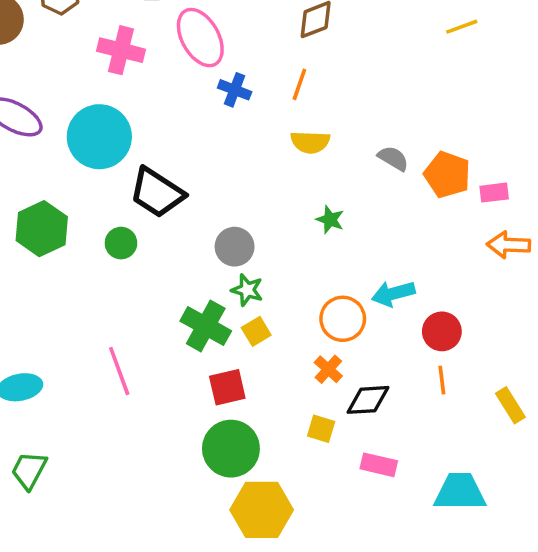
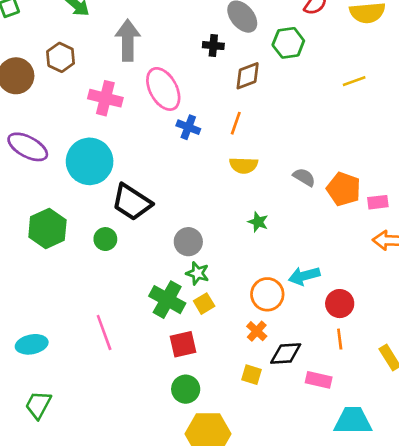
green circle: (231, 449) -> (186, 389), size x0.7
pink rectangle: (379, 465) -> (319, 380), moved

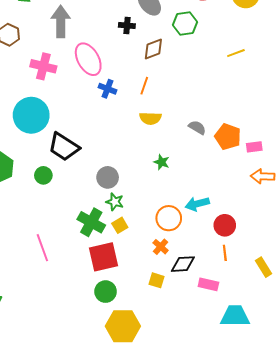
red square: (183, 344) -> (103, 257), size x1.4

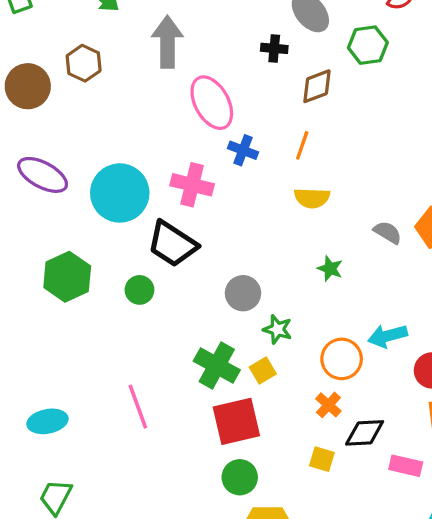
pink cross: (43, 66) -> (192, 185), moved
gray semicircle: (197, 127) -> (388, 232), moved
green star: (115, 202) -> (277, 329), moved

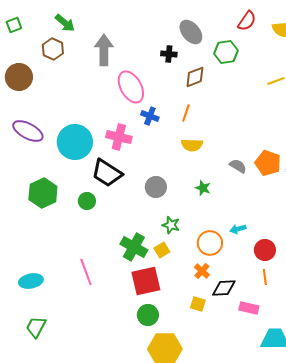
brown hexagon: (84, 63) -> (53, 49), moved
gray circle: (243, 293) -> (156, 187), moved
cyan arrow: (388, 336) -> (238, 229), size x0.7

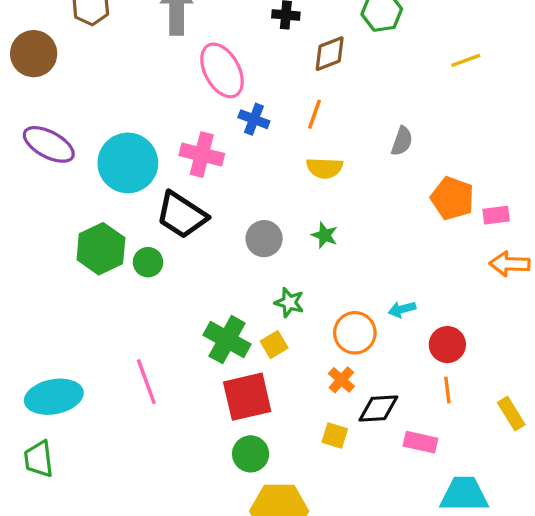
gray semicircle: (238, 166) -> (402, 141), moved, turned 78
green star: (203, 188) -> (325, 235), moved
green hexagon: (43, 193) -> (101, 249), moved
cyan ellipse: (31, 281) -> (54, 397), size x1.4
green trapezoid: (36, 327) -> (39, 459), moved, turned -35

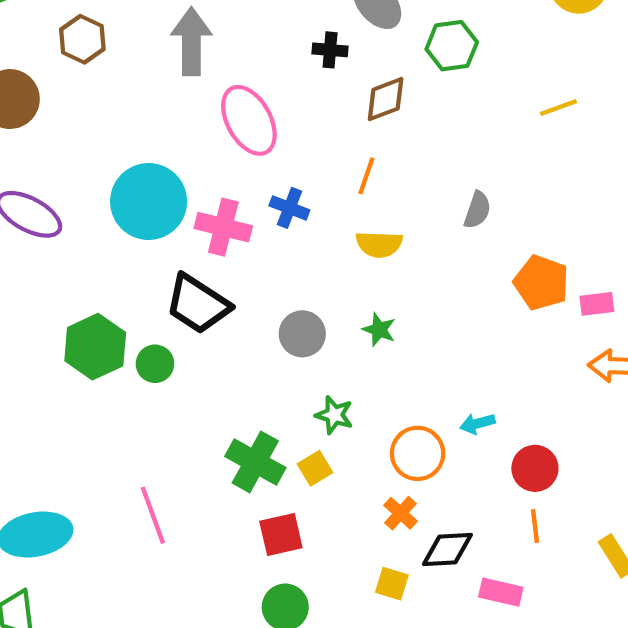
blue cross: (254, 119) -> (289, 208), moved
cyan circle: (128, 163) -> (149, 202), moved
red square: (247, 397) -> (281, 535), size x0.7

